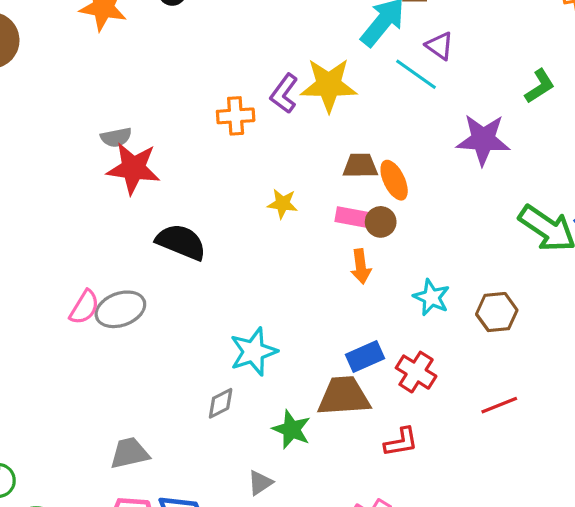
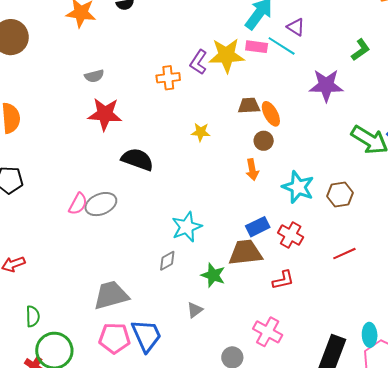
gray semicircle: (116, 137) -> (94, 76), moved
pink rectangle: (353, 217) -> (257, 47), moved
cyan star: (431, 297) -> (298, 187), size x1.4
gray trapezoid: (129, 453) -> (111, 295), size x1.4

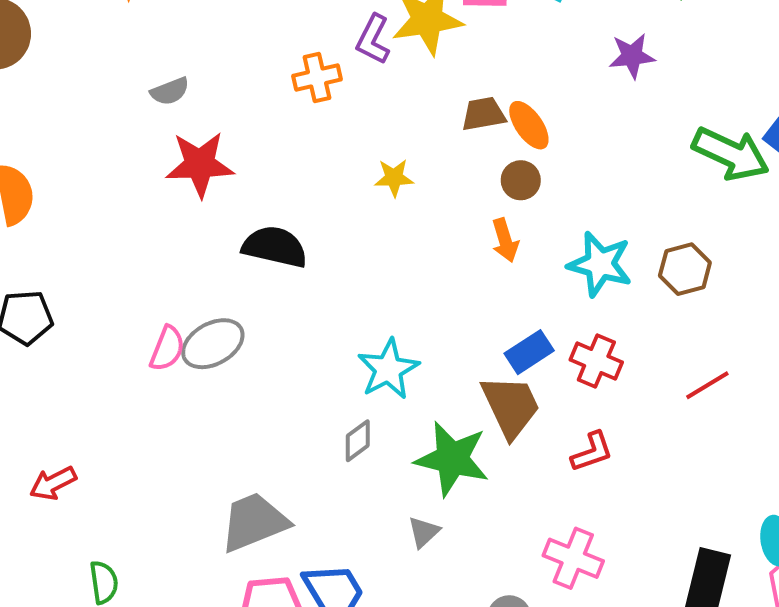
purple star: (326, 85) -> (632, 56), size x0.7
brown trapezoid: (245, 253) -> (511, 406), turned 78
green star: (213, 275) -> (452, 459), size x1.5

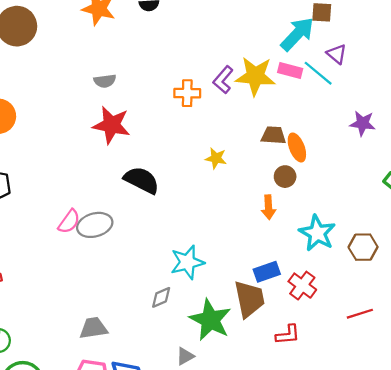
gray trapezoid: (254, 522) -> (93, 328), size x0.7

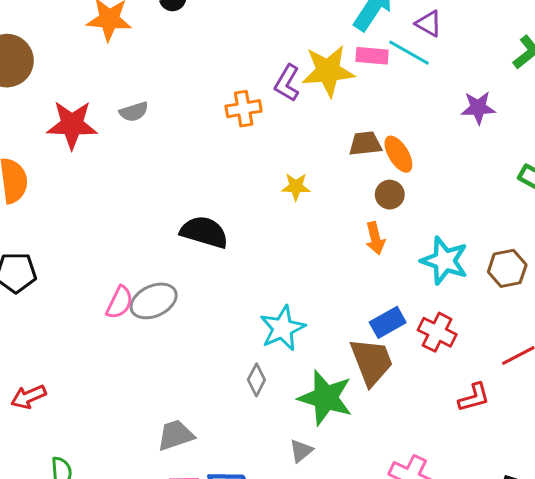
red star: (111, 125) -> (72, 125), moved
gray diamond: (161, 297) -> (256, 380), turned -30
red L-shape: (288, 335) -> (474, 397), moved

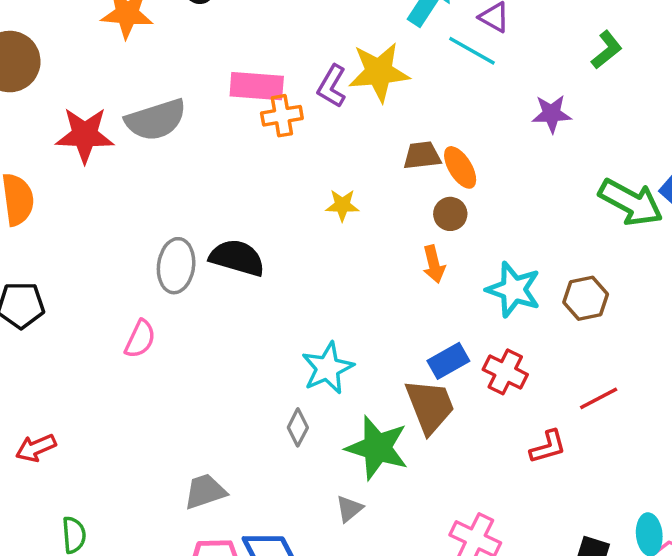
pink rectangle: (372, 56) -> (257, 86), moved, size x1.4
gray semicircle: (134, 112) -> (156, 120), size x1.8
gray ellipse: (154, 301) -> (176, 266), moved, turned -57

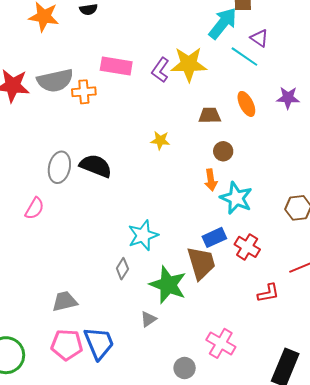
orange cross: (282, 116) -> (84, 92), moved
orange ellipse: (460, 167) -> (246, 104), moved
cyan star: (513, 290) -> (236, 198), moved

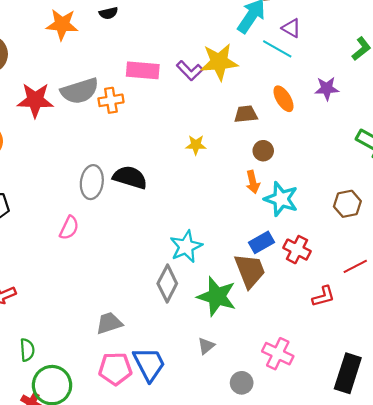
purple L-shape: (160, 70) -> (190, 71), turned -75
gray diamond: (122, 269) -> (167, 284), size x1.6
gray triangle: (148, 319) -> (206, 346), moved

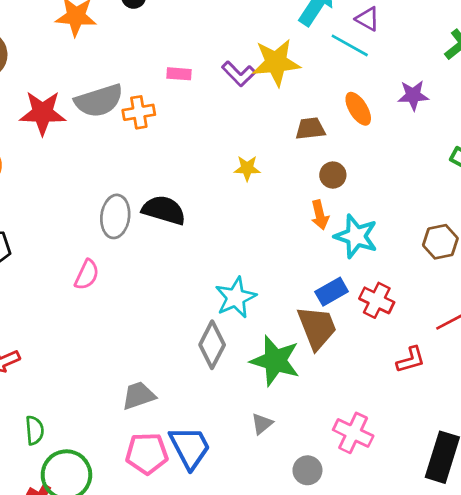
pink rectangle: (143, 70) -> (179, 74), size x0.6

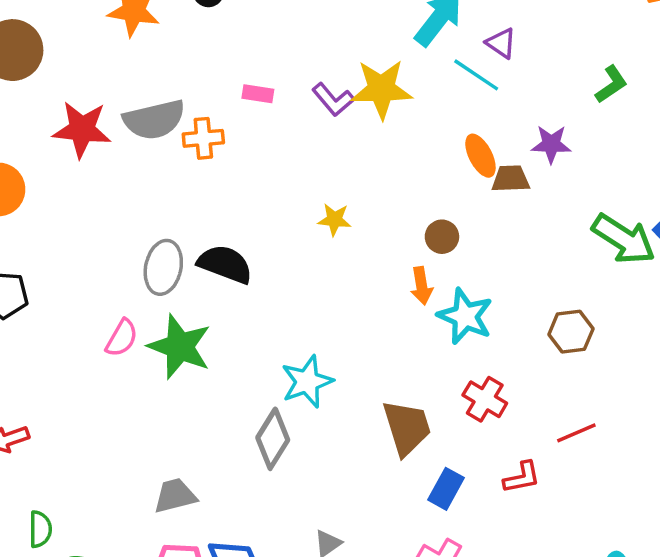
brown trapezoid: (310, 129) -> (511, 179), moved
blue rectangle: (332, 292) -> (446, 489), moved, turned -36
green star: (275, 361) -> (180, 347), moved

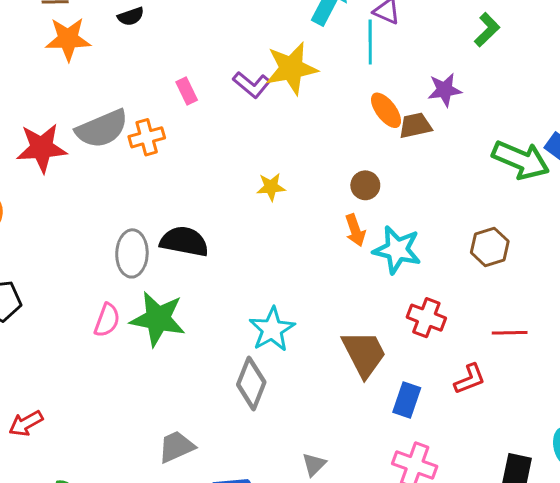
cyan line: (476, 75) -> (370, 42), turned 66
pink rectangle: (258, 94) -> (187, 91), turned 65
red line: (576, 433) -> (510, 333), turned 32

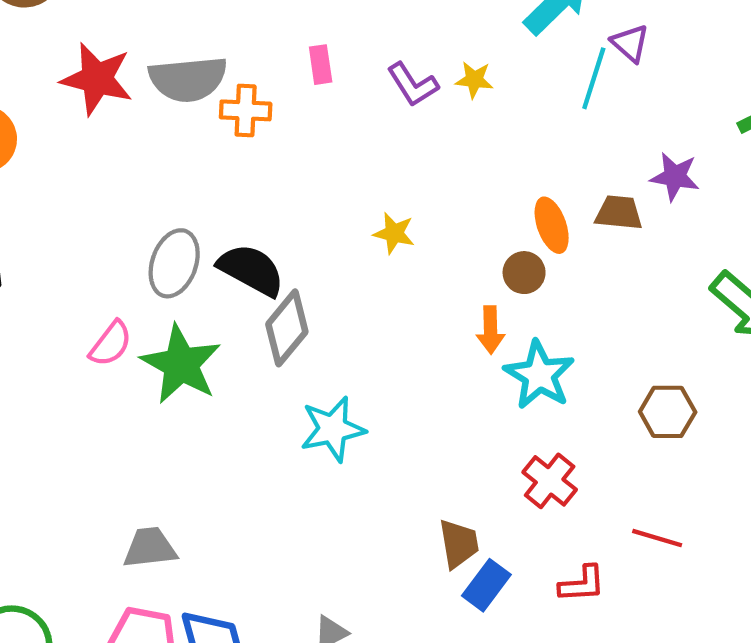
yellow star: (291, 68) -> (474, 80), size x0.5
orange ellipse: (386, 110) -> (552, 225), moved
brown trapezoid: (364, 354) -> (459, 544), moved, size x0.7
gray diamond: (251, 383) -> (287, 328), moved

